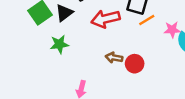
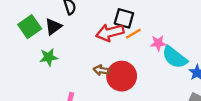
red arrow: (105, 19) -> (110, 33), moved
red circle: (135, 64) -> (122, 76), size x1.6

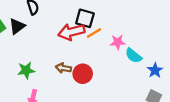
green star: (49, 57) -> (26, 70), moved
cyan semicircle: (175, 57) -> (134, 56), size x0.7
red circle: (122, 76) -> (83, 74), size x0.7

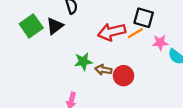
black square: (85, 18) -> (144, 18), moved
green star: (26, 70) -> (83, 61), moved

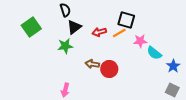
black triangle: (55, 26) -> (74, 27), moved
red arrow: (112, 32) -> (99, 32), size x0.6
green star: (83, 61) -> (65, 46), moved

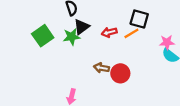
green square: (31, 27) -> (43, 36), moved
pink star: (140, 41) -> (167, 42), moved
green star: (65, 46) -> (72, 37), moved

